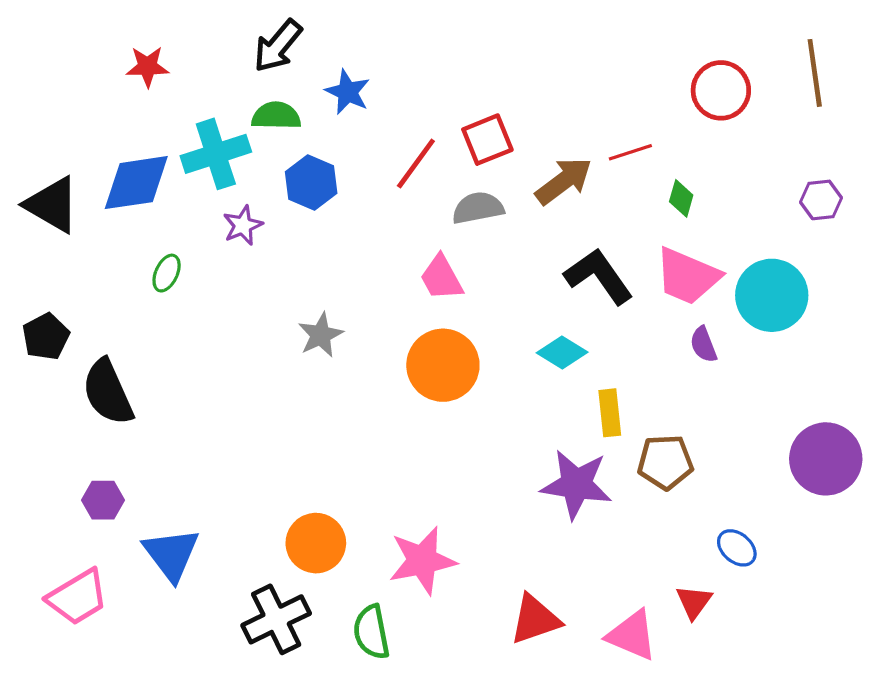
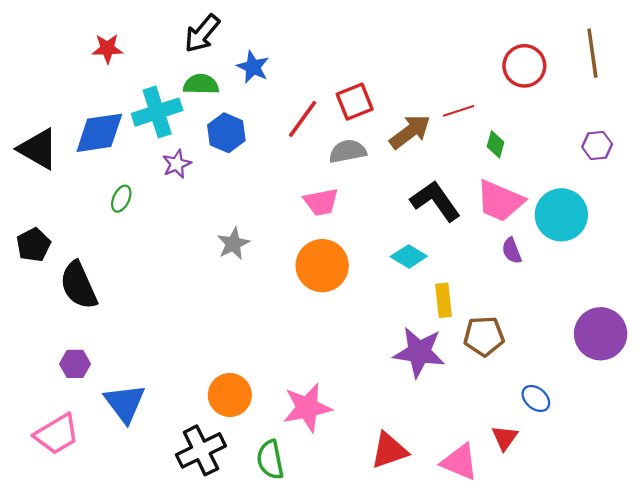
pink trapezoid: (441, 278) -> (321, 202), turned -72

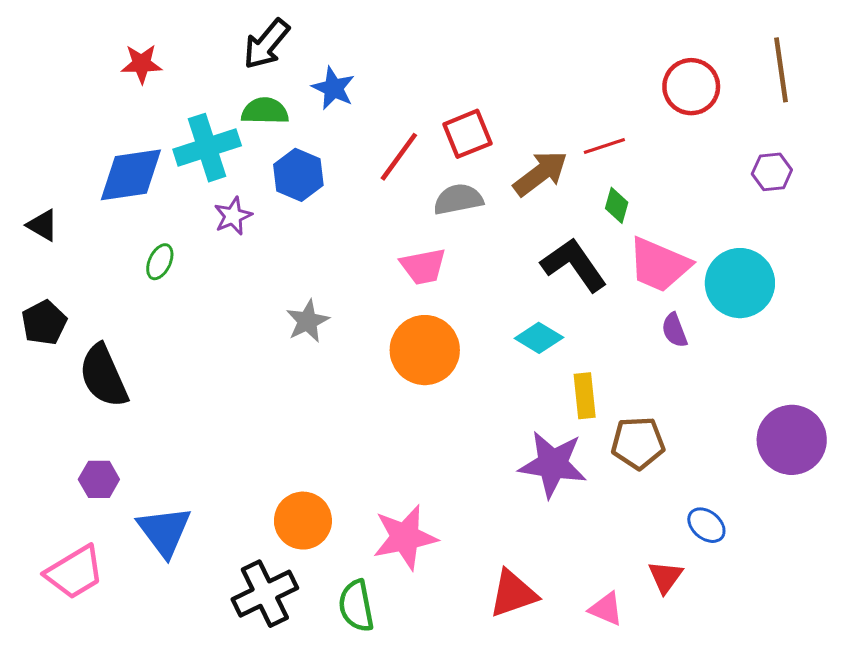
green diamond: (495, 144) -> (617, 205), moved
purple hexagon: (597, 146) -> (772, 172), moved
black triangle: (38, 149) -> (43, 225), moved, size x0.6
pink triangle: (460, 462) -> (606, 609), size x0.7

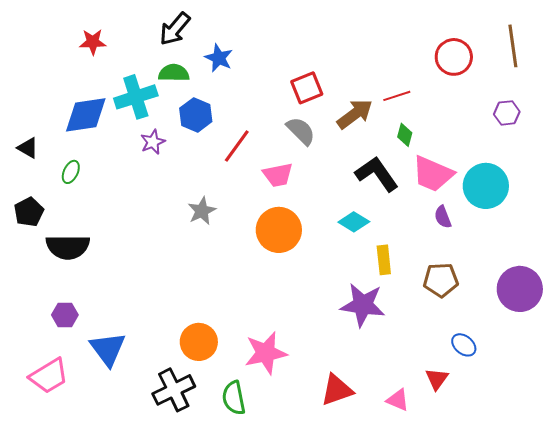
red line: (399, 157) -> (237, 146), moved
gray semicircle: (458, 199) -> (301, 131), turned 56
green ellipse: (160, 262) -> (71, 172), moved
black semicircle: (103, 376) -> (68, 247), turned -66
brown pentagon: (638, 443) -> (441, 280), moved

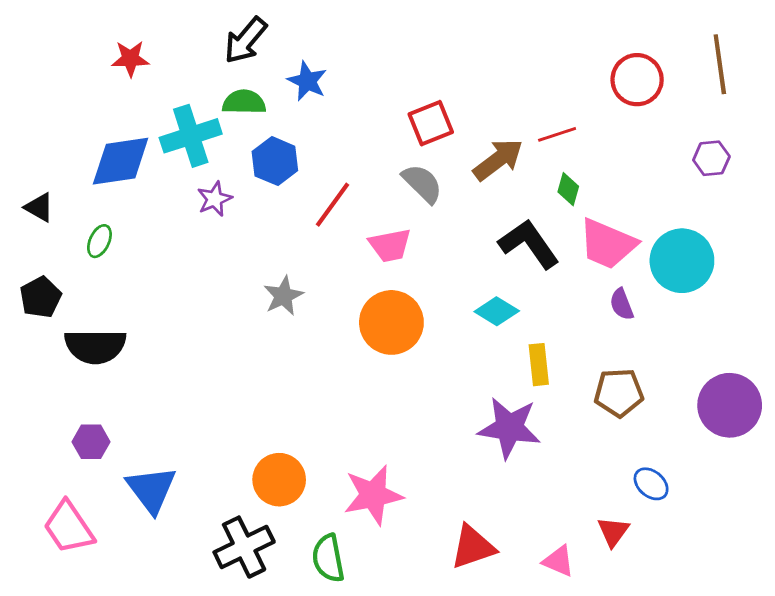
pink trapezoid: (49, 376) -> (69, 527), turned 87

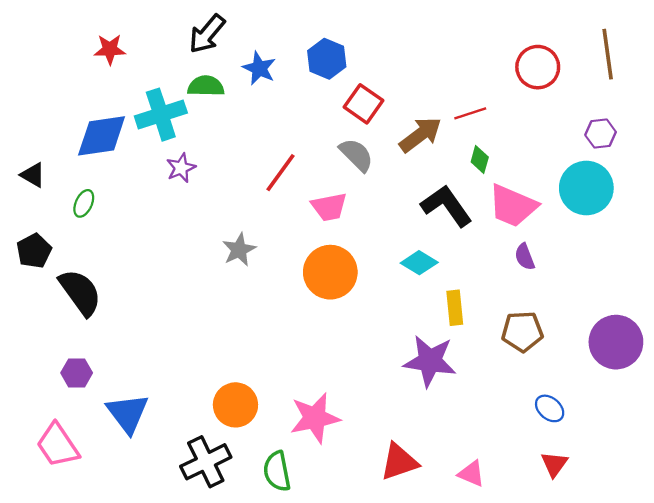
red square: (431, 123) -> (363, 104), turned -33
blue hexagon: (275, 161) -> (327, 59), moved
cyan circle: (682, 261) -> (586, 188), moved
black semicircle: (95, 346) -> (80, 292), turned -126
red triangle: (613, 532) -> (554, 464), moved

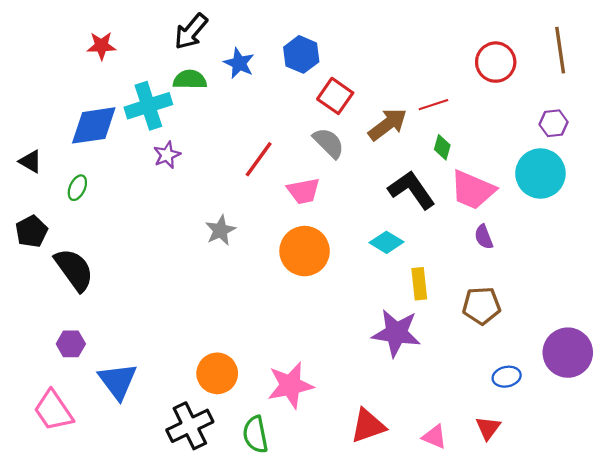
purple circle: (616, 342) -> (568, 353), moved
blue ellipse: (550, 408) -> (507, 377), turned -52
red triangle: (554, 464) -> (488, 428), moved

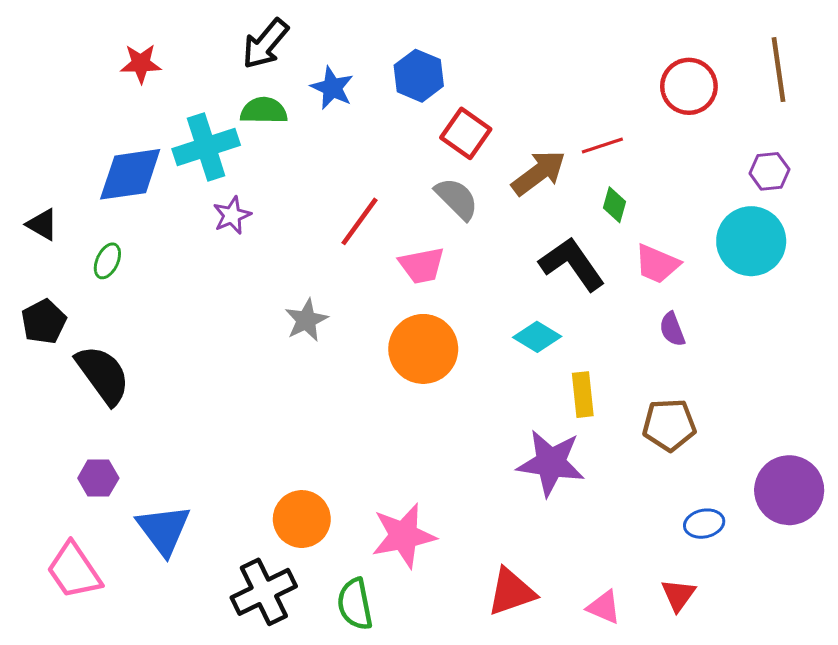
pink trapezoid: (473, 190) -> (657, 264), size x0.7

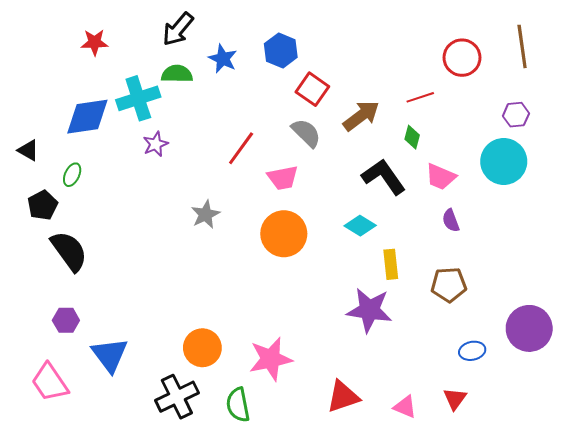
red line: (602, 146) -> (420, 97), moved
black pentagon: (44, 322) -> (43, 205), moved

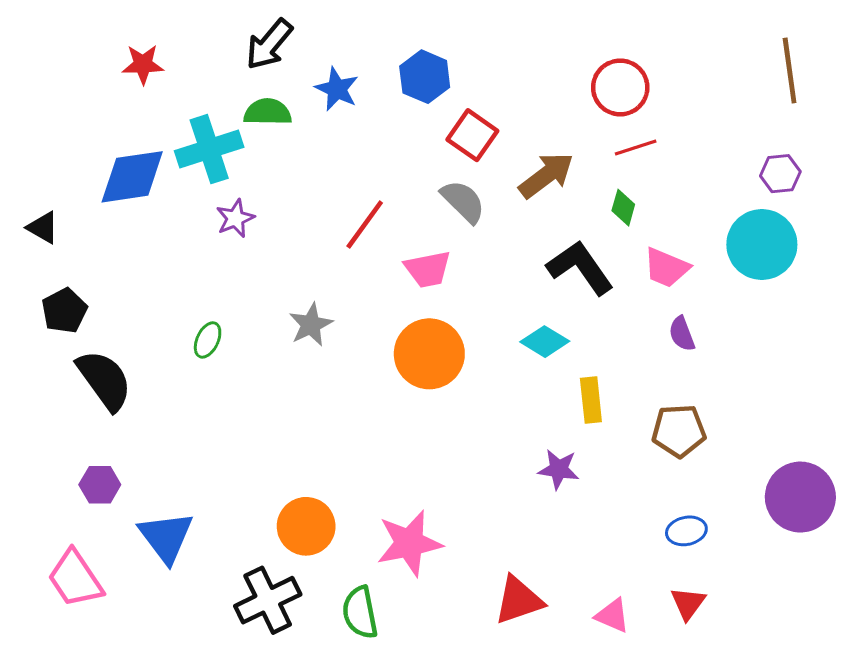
red circle: (462, 58) -> (620, 87), moved
green ellipse: (72, 175) -> (208, 340), moved
purple star: (369, 310) -> (559, 469), size x0.6
blue ellipse: (472, 351) -> (686, 531), moved

